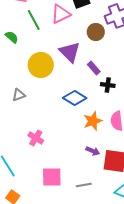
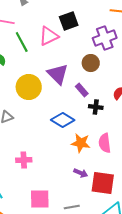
brown circle: (96, 32) -> (91, 63), moved
orange star: (93, 121) -> (81, 143), turned 30
pink cross: (36, 138) -> (24, 160), turned -35

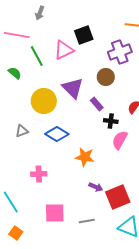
blue diamond: (63, 120) -> (57, 134), moved
orange star: (81, 143) -> (85, 157), moved
pink semicircle: (105, 143) -> (120, 140), moved, turned 36
red square: (103, 183) -> (118, 197), turned -30

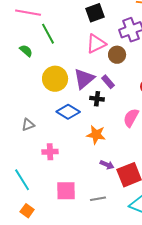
pink triangle: (64, 50) -> (96, 44), moved
purple triangle: (73, 88) -> (84, 79), moved, turned 35
black cross: (111, 121) -> (97, 99), moved
gray triangle: (22, 131) -> (28, 125), moved

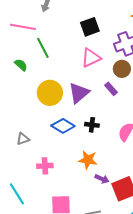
brown circle: (117, 55) -> (122, 69), moved
purple rectangle: (108, 82) -> (111, 89), moved
black cross: (97, 99) -> (92, 125), moved
orange star: (96, 135) -> (88, 160), moved

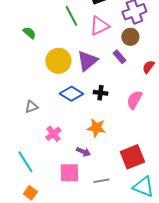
green line: (43, 48) -> (71, 16), moved
pink cross: (45, 166) -> (53, 134), turned -35
purple arrow: (102, 179) -> (83, 152), moved

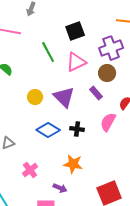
yellow circle: (58, 61) -> (35, 97), size x0.6
purple triangle: (87, 61) -> (64, 97), turned -35
pink semicircle: (134, 100) -> (108, 122), moved

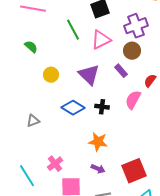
yellow circle: (35, 97) -> (51, 75), moved
pink cross: (30, 170) -> (55, 164), moved
purple arrow: (60, 188) -> (98, 169), moved

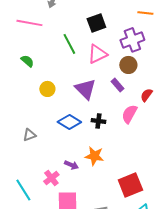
purple arrow: (98, 169) -> (71, 165), moved

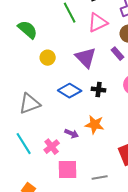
green semicircle: (27, 61) -> (28, 30), size x1.5
gray triangle: (29, 135) -> (30, 104), size x1.6
cyan line: (23, 190) -> (24, 144), moved

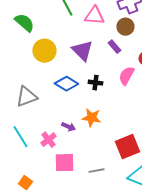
pink triangle: (98, 23) -> (94, 16), turned 30
yellow circle: (48, 58) -> (44, 51), size x1.5

